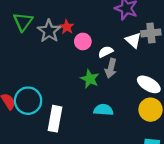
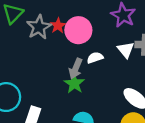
pink circle: (83, 41) -> (78, 30), moved, size x1.5
gray arrow: (111, 68) -> (76, 69), moved

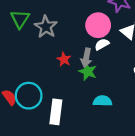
red star: (58, 26) -> (64, 59), moved
pink circle: (78, 30) -> (98, 25), moved

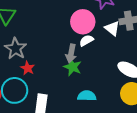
gray star: (46, 27) -> (16, 49), moved
red star: (64, 59) -> (28, 68), moved

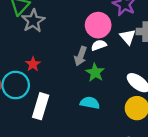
gray star: (16, 49) -> (33, 21), moved
green star: (72, 67) -> (95, 72), moved

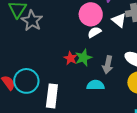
gray arrow: (81, 56) -> (108, 65), moved
red star: (33, 64) -> (70, 58), moved
green star: (95, 72) -> (83, 58), moved, turned 30

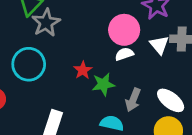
red star: (70, 58) -> (83, 70), moved
cyan circle: (26, 81) -> (29, 64), moved

